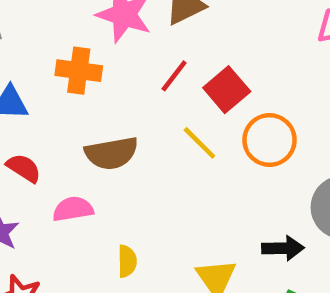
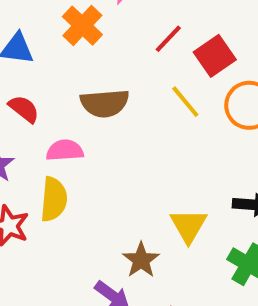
orange cross: (79, 71) -> (82, 26), turned 30
yellow semicircle: (127, 261) -> (54, 199), moved, size x1.5

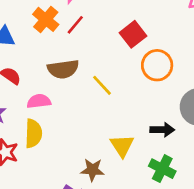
red line: (168, 39) -> (75, 25), moved
yellow line: (185, 102) -> (102, 85), moved
brown star: (141, 260) -> (92, 170), turned -30

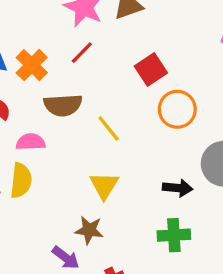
orange cross: (46, 19) -> (32, 65), moved
yellow triangle: (122, 146) -> (104, 185), moved
green cross: (162, 169) -> (174, 235), turned -35

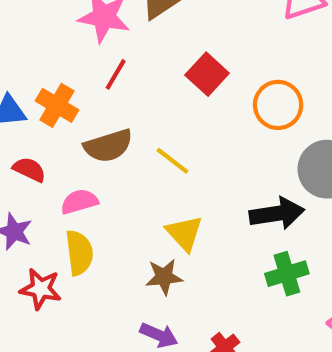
orange circle: (177, 109) -> (278, 105), moved
black arrow: (178, 188) -> (277, 214), size x1.4
brown star: (89, 230) -> (164, 277), moved

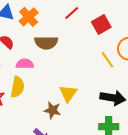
red line: (116, 74) -> (72, 13), moved
yellow line: (172, 161) -> (107, 60), moved

